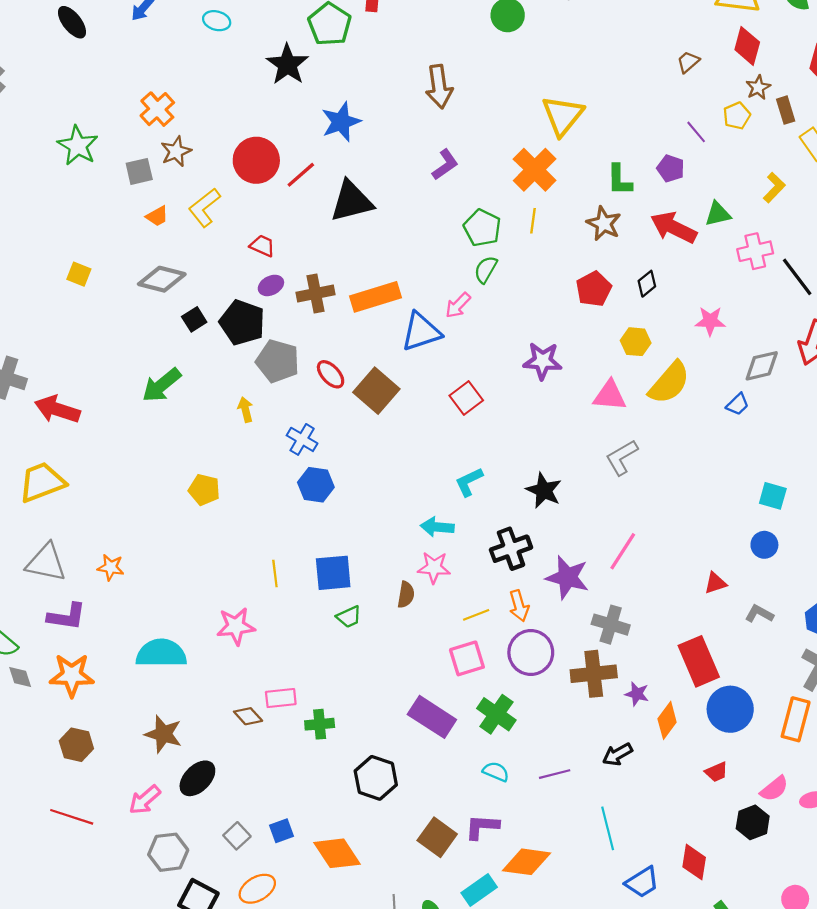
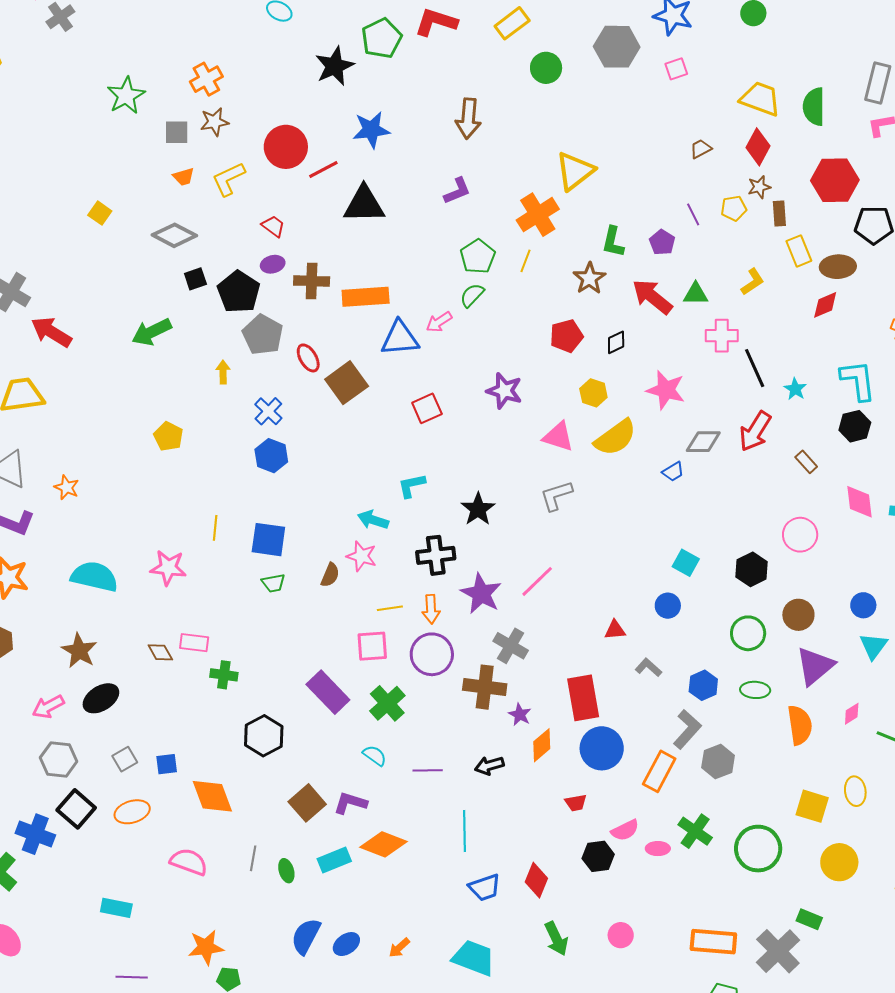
pink star: (710, 321) -> (666, 390), size x1.4

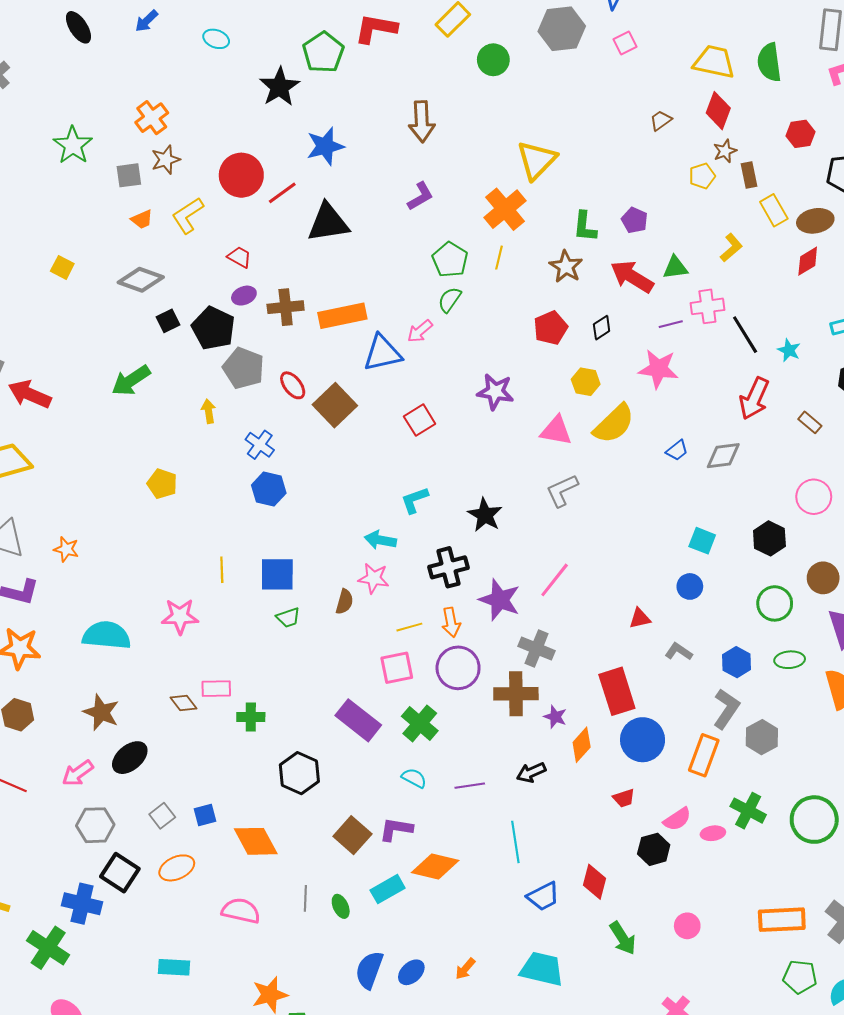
red hexagon: (835, 180) -> (801, 134), size x0.6
purple line: (693, 214) -> (671, 324), moved, turned -70
gray diamond: (703, 442) -> (723, 456), moved

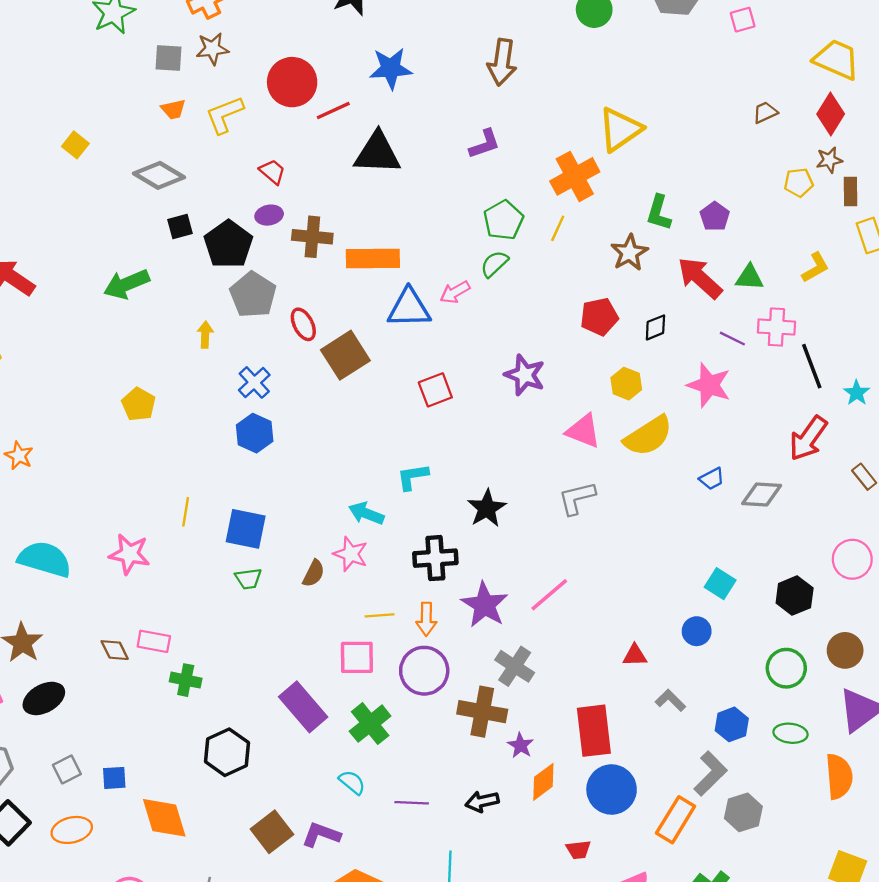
purple line: (671, 324) -> (732, 339), turned 30

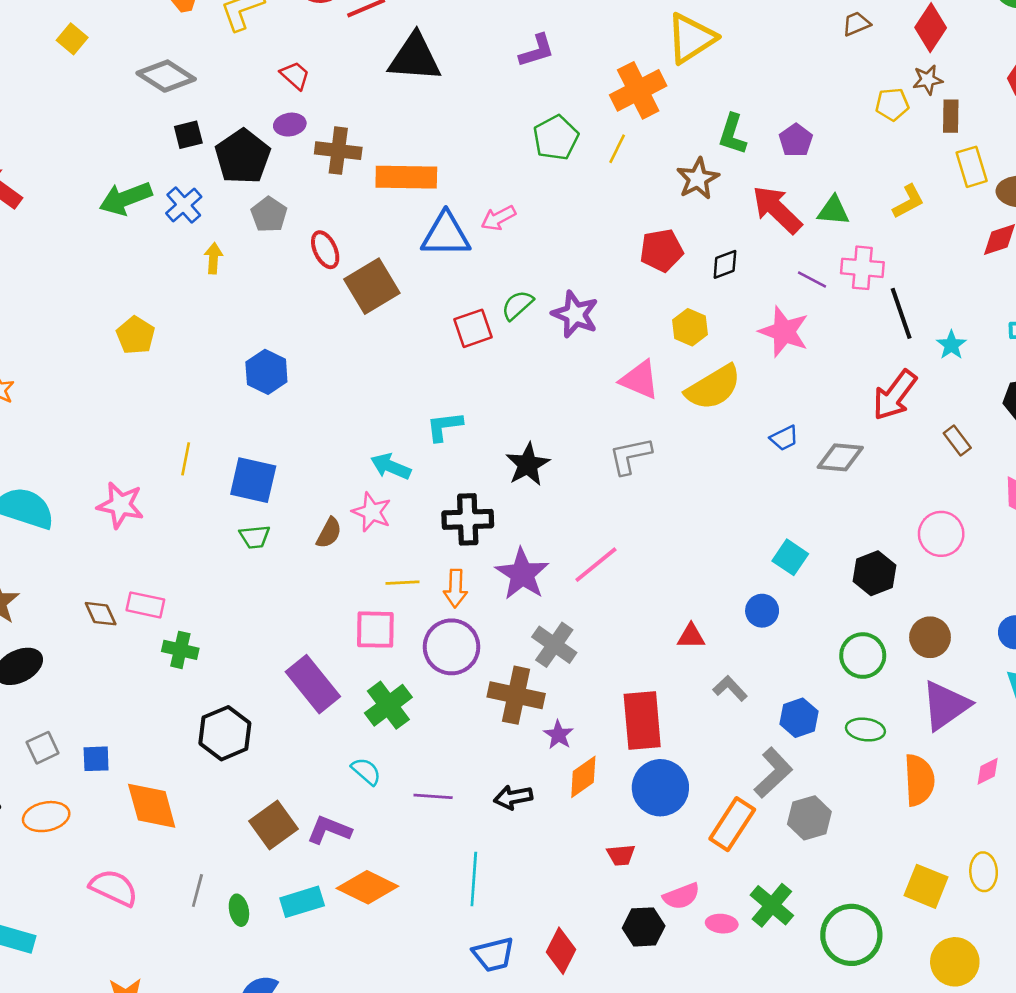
green semicircle: (494, 264) -> (517, 305), moved
gray pentagon: (253, 295) -> (269, 215), size x0.7
blue cross: (254, 382) -> (184, 205), moved

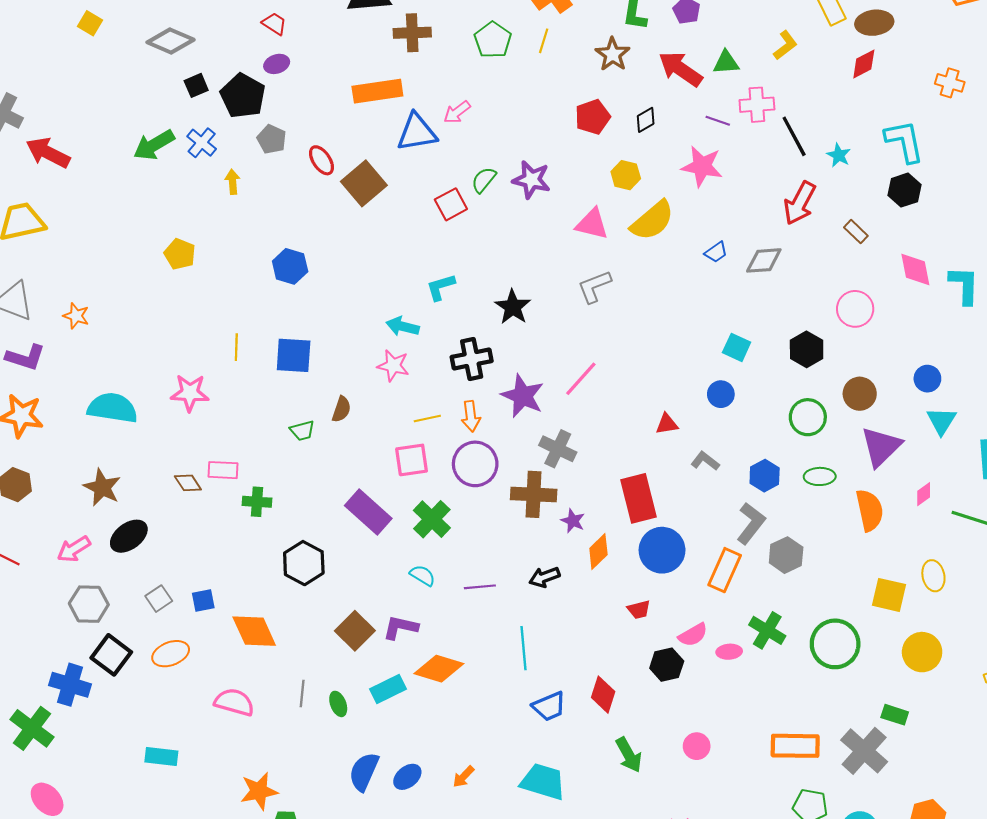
brown cross: (338, 151) -> (412, 33), moved
brown semicircle: (329, 533) -> (341, 409), moved
green trapezoid: (255, 537) -> (302, 431), moved

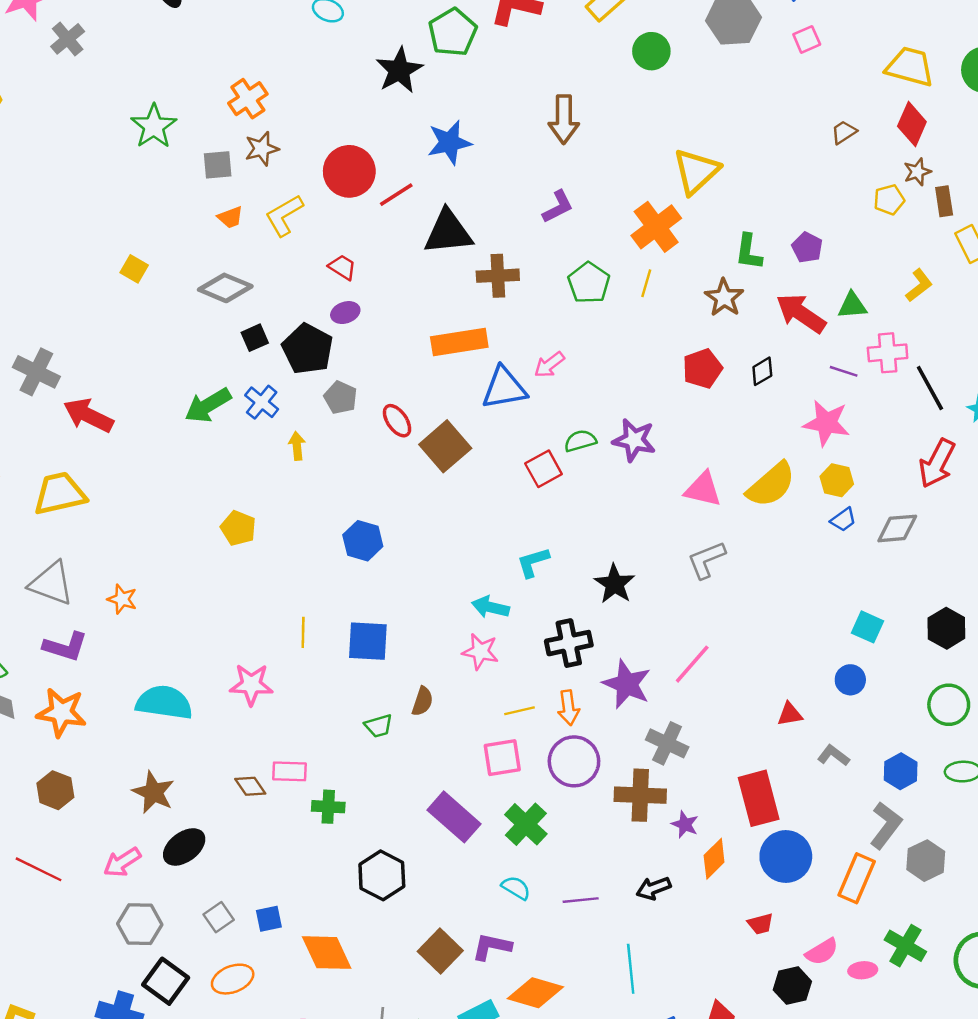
yellow hexagon: (626, 175) -> (837, 480), moved
green semicircle: (484, 180) -> (580, 441), turned 36

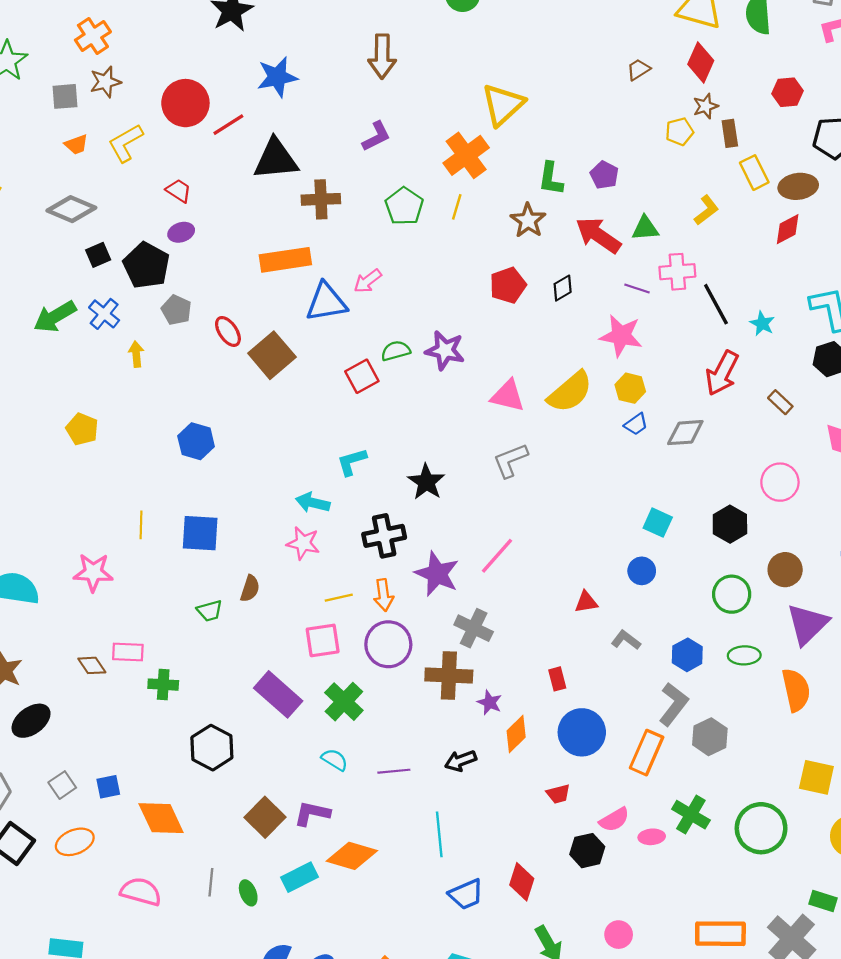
red rectangle: (759, 798) -> (557, 679), size x0.5

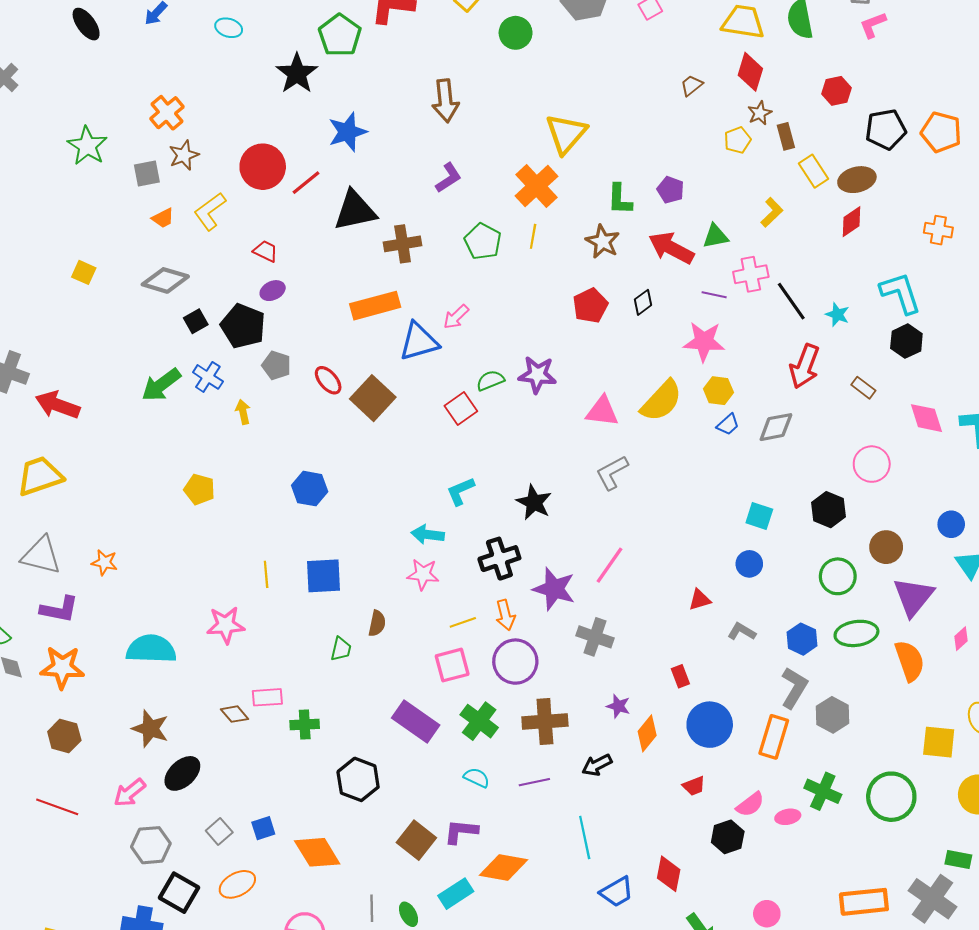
green trapezoid: (210, 611) -> (341, 649), turned -55
green ellipse: (744, 655) -> (856, 633), size x1.4
brown cross: (449, 675) -> (545, 722), moved

